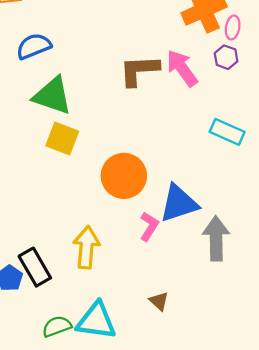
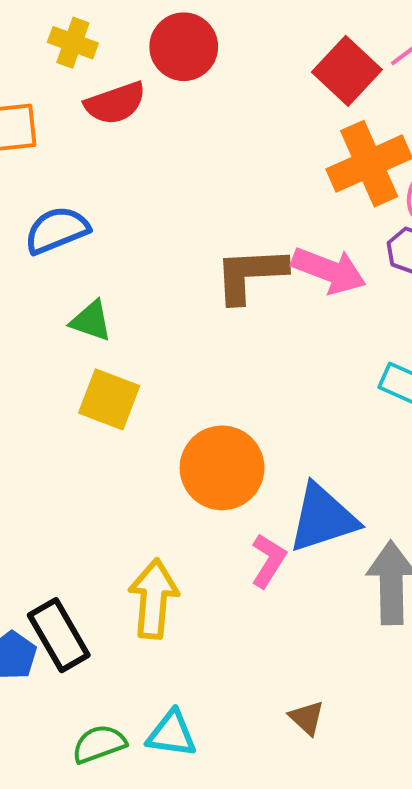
pink arrow: (182, 68) -> (329, 270), turned 147
green triangle: (52, 96) -> (91, 321), size x0.6
brown triangle: (159, 301) -> (307, 718), moved
cyan triangle: (96, 321) -> (172, 734), size x0.7

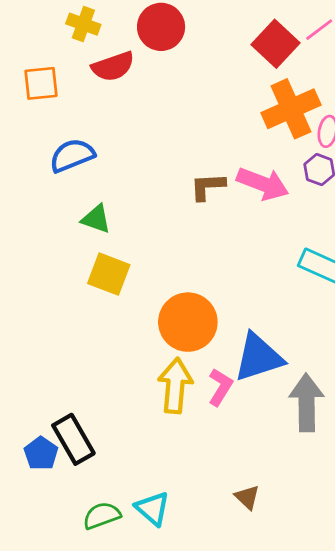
brown L-shape: (250, 274) -> (208, 186), size x0.7
yellow arrow: (154, 599) -> (175, 386), moved
cyan triangle: (172, 734) -> (153, 509), turned 33

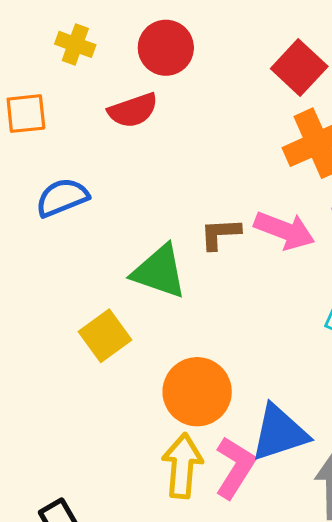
red semicircle: (113, 66) -> (133, 110), moved
green triangle: (96, 219) -> (159, 272), moved, size x1.6
yellow square: (109, 274) -> (105, 336), turned 33
pink L-shape: (220, 387) -> (235, 467), size x1.4

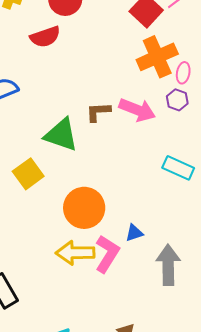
blue triangle: (279, 433) -> (134, 233), size x0.5
yellow arrow: (182, 466) -> (75, 253), turned -96

